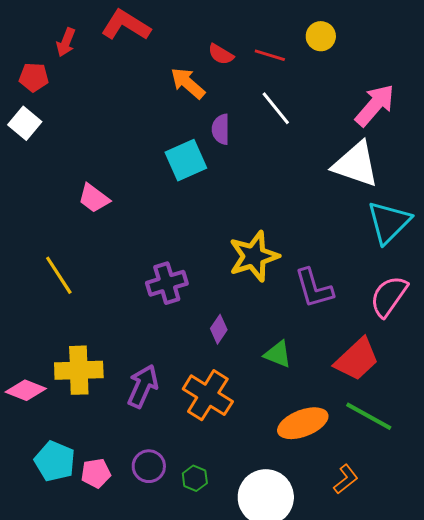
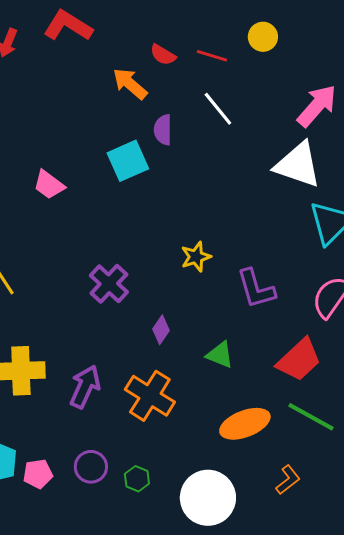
pink trapezoid: (94, 198) -> (49, 185), moved
yellow star: (254, 256) -> (196, 257), size x0.6
purple cross: (167, 283) -> (109, 284), turned -30

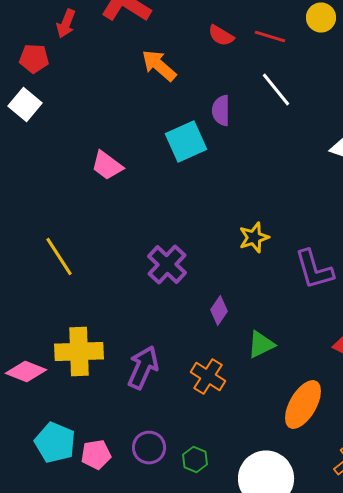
orange arrow: (130, 84) -> (159, 66), moved
green triangle: (220, 355) -> (261, 344), moved, turned -48
orange cross: (150, 396) -> (208, 376), size x0.7
orange ellipse: (245, 424) -> (303, 404), turned -39

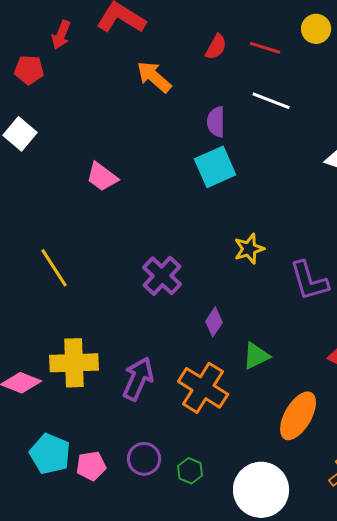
red semicircle: (221, 36) -> (216, 47), turned -92
white line: (276, 90) -> (271, 101), turned -30
white square: (25, 104) -> (20, 134), moved
cyan square: (186, 142) -> (215, 167), moved
orange cross: (208, 376) -> (203, 388), size x1.4

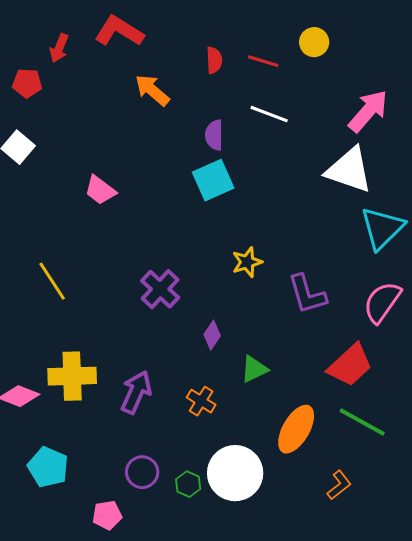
red semicircle: (216, 47) -> (214, 60), turned -32
orange cross: (203, 388) -> (201, 401), size x0.6
pink pentagon: (91, 466) -> (107, 515), moved
white circle: (261, 490) -> (235, 473), moved

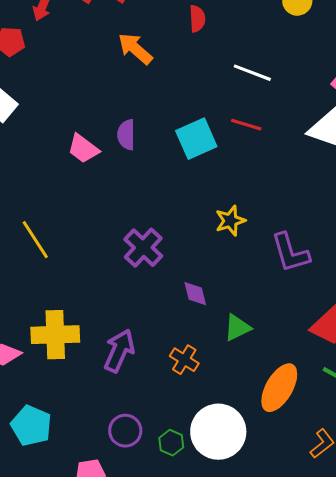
red line: (263, 61) -> (246, 125), moved
purple semicircle: (214, 135) -> (126, 135), moved
purple diamond: (212, 335) -> (195, 294), turned -48

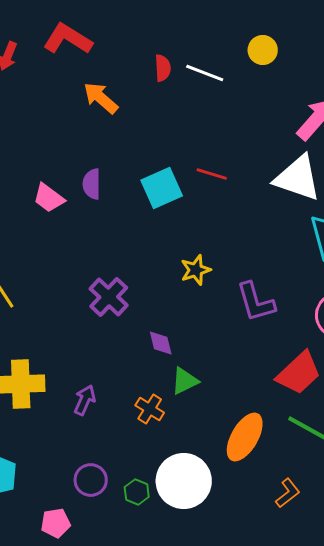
white line: (252, 73) -> (205, 73), moved
green triangle: (237, 328) -> (185, 381), moved
purple arrow: (119, 351) -> (85, 400), size x0.7

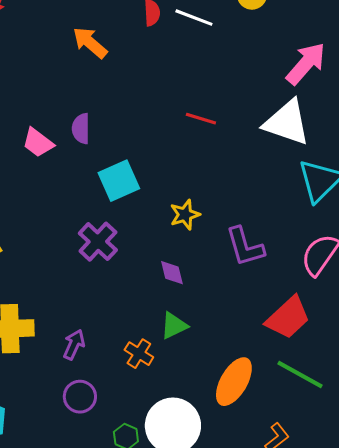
cyan square: (162, 188) -> (119, 181), moved
purple diamond: (161, 343) -> (172, 273), moved
purple circle: (91, 480) -> (80, 397), moved

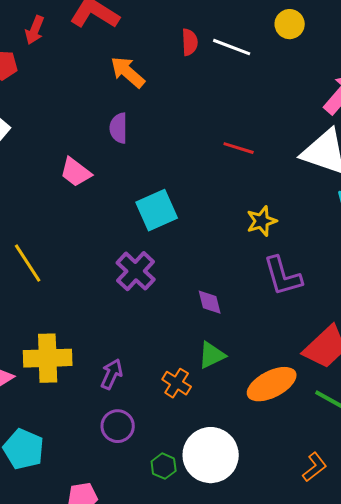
purple semicircle: (81, 129) -> (119, 128), moved
yellow star: (185, 215) -> (262, 221), moved
orange ellipse: (234, 382) -> (272, 384), moved, turned 33

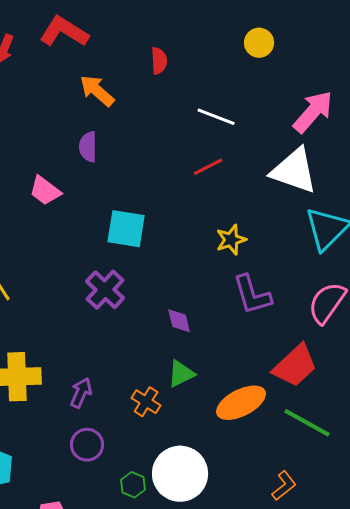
white line: (232, 47) -> (216, 117), moved
red line: (239, 148) -> (208, 167), turned -44
cyan square: (157, 210) -> (126, 229), turned 33

